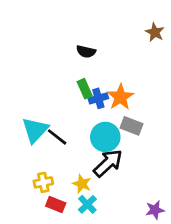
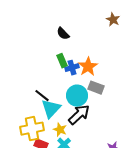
black semicircle: (86, 52) -> (63, 34), turned 32
cyan triangle: (35, 130) -> (51, 109), moved
yellow cross: (43, 182) -> (32, 129), size x1.6

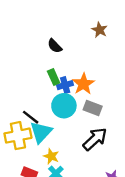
brown star: (113, 20) -> (100, 30), moved
cyan circle: (77, 96) -> (64, 106), moved
black arrow: (79, 115) -> (95, 139), moved
yellow cross: (32, 129) -> (18, 136), moved

